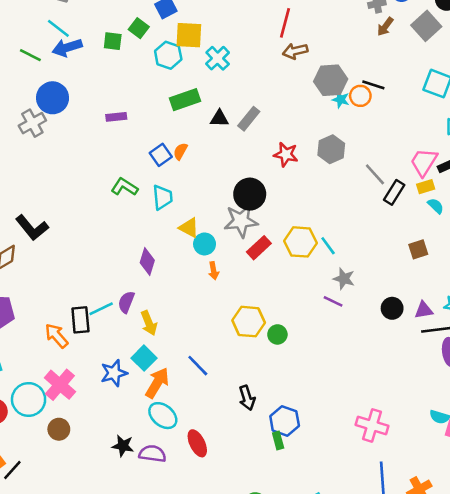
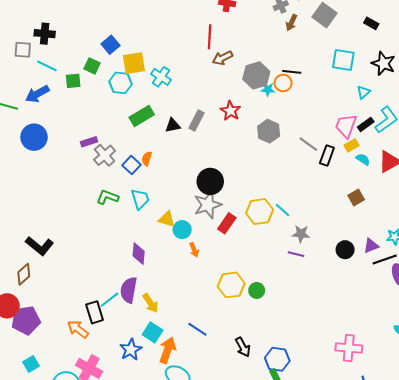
cyan line: (58, 28) -> (47, 66), moved
gray cross: (32, 123) -> (105, 155), moved
red star: (286, 154) -> (230, 111), moved, turned 30
purple semicircle: (126, 302) -> (129, 290), size x1.4

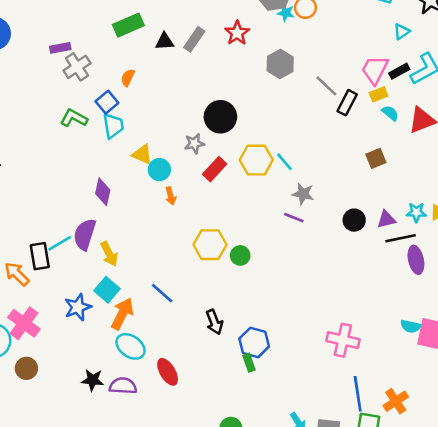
blue square: (131, 165) -> (107, 102), moved
black circle: (210, 181) -> (220, 117), moved
gray star: (208, 205) -> (194, 143), size x0.6

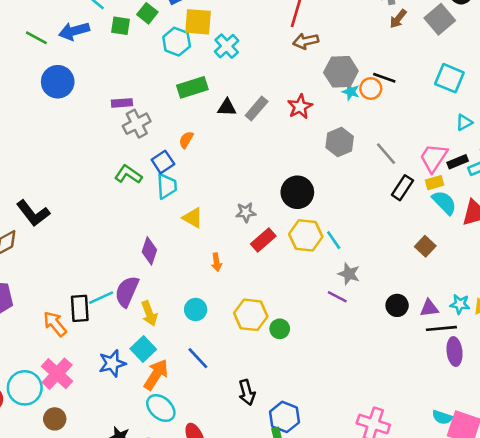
gray line: (326, 86) -> (386, 154), moved
cyan semicircle: (390, 113) -> (444, 202), size x1.5
black circle: (220, 117) -> (297, 192), moved
brown square: (376, 158) -> (425, 246), turned -30
cyan circle: (159, 170) -> (196, 310), moved

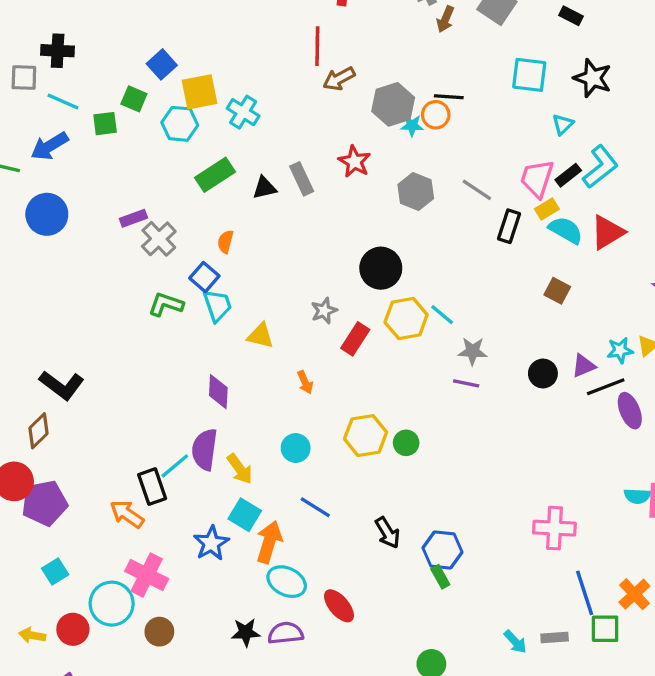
gray rectangle: (257, 109) -> (302, 179), turned -50

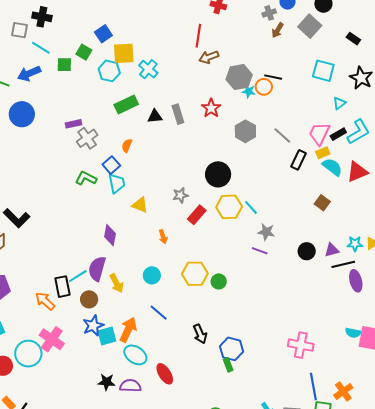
cyan square: (245, 515) -> (107, 336), moved, turned 36
brown circle: (159, 632) -> (89, 299), moved

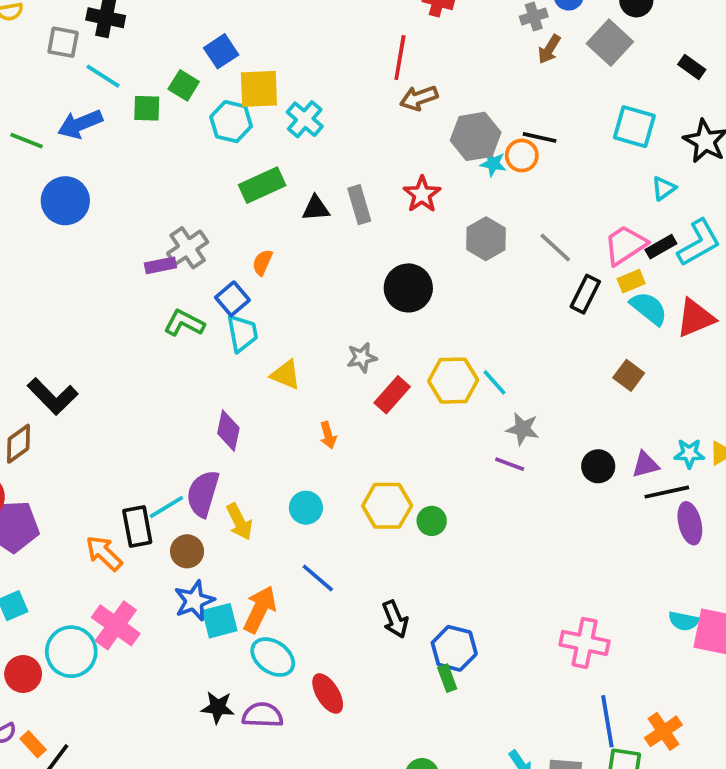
purple rectangle: (74, 124) -> (160, 265), moved
pink trapezoid: (319, 134) -> (625, 245), turned 30
black circle: (218, 174) -> (408, 288), moved

